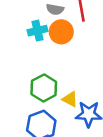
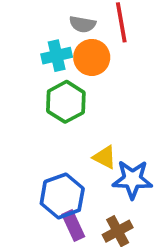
green hexagon: (44, 88) -> (66, 102), moved

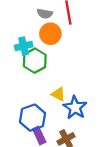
cyan cross: (57, 56) -> (24, 46), moved
blue star: (132, 179) -> (75, 108), turned 30

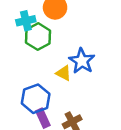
blue star: (75, 108) -> (82, 61), moved

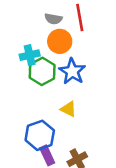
blue star: (82, 61) -> (72, 71), moved

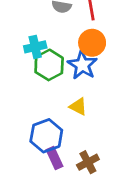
orange circle: (60, 41) -> (92, 43), moved

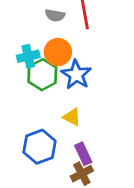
orange circle: (92, 43) -> (58, 52), moved
purple rectangle: (55, 158) -> (83, 154), moved

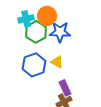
blue star: (76, 75) -> (60, 32), turned -30
blue hexagon: (39, 147) -> (34, 65), moved

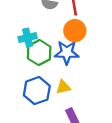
orange circle: (47, 16) -> (75, 31), moved
yellow triangle: (57, 62) -> (63, 87), turned -40

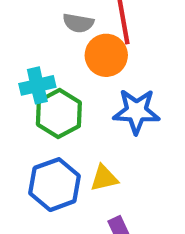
orange circle: (75, 31) -> (106, 55), moved
blue star: (67, 53) -> (136, 111), moved

